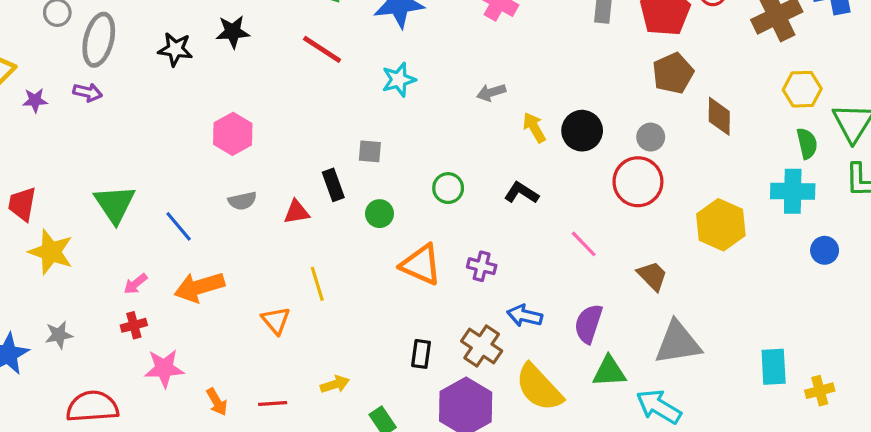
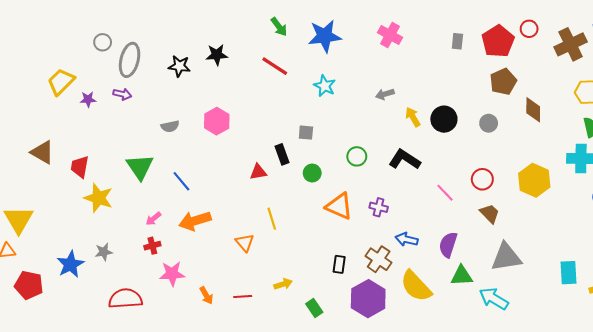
cyan star: (399, 80) -> (325, 86), turned -30
red circle: (638, 182) -> (482, 179), moved, size x0.7
black L-shape: (521, 193) -> (405, 160), size x1.4
gray semicircle: (242, 201) -> (170, 126), moved

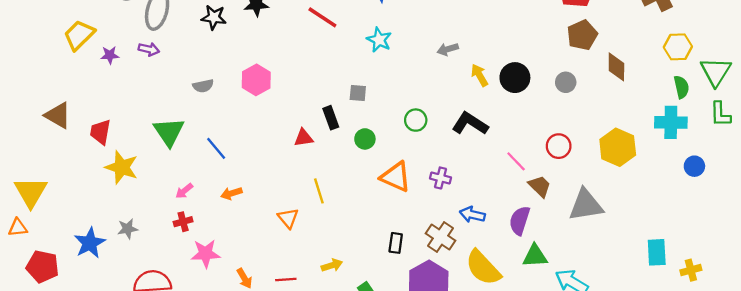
brown trapezoid: (490, 213) -> (540, 186), moved
orange arrow: (195, 221) -> (231, 193), size x0.6
gray triangle: (506, 257) -> (586, 205), moved

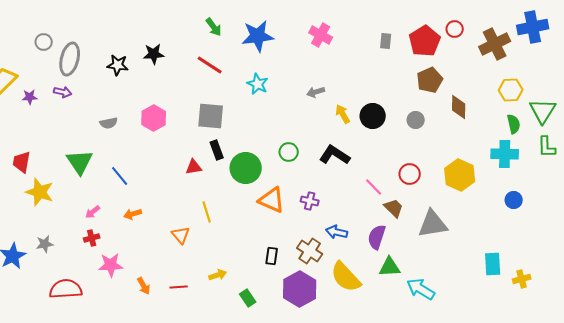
gray square: (358, 93) -> (211, 116), moved, size x1.8
green circle: (365, 139) -> (246, 168), size x1.8
blue circle: (694, 166) -> (514, 200), moved

